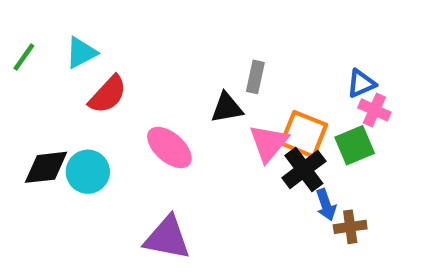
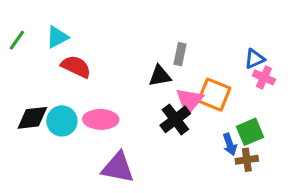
red semicircle: (108, 95) -> (76, 67), turned -108
green square: (355, 145) -> (250, 132), moved
pink ellipse: (169, 147) -> (101, 119), moved, turned -40
black cross: (304, 169) -> (175, 119), moved

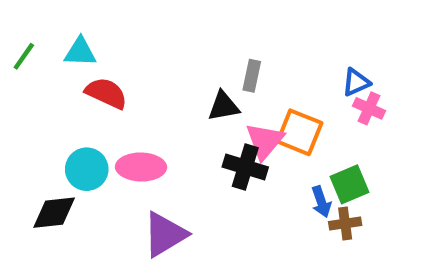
cyan triangle: (57, 37) -> (80, 52), turned 30
black diamond: (32, 118) -> (54, 213), moved
black cross: (175, 119) -> (245, 167), turned -36
purple triangle: (118, 168) -> (165, 234), turned -42

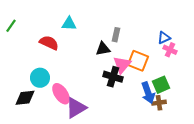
cyan triangle: (80, 52) -> (69, 24), moved
pink ellipse: (141, 167) -> (61, 94), moved, turned 55
blue arrow: (321, 202) -> (148, 93), size x1.5

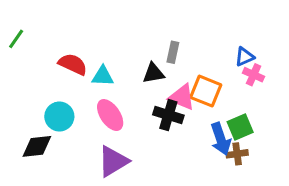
cyan triangle: (69, 24) -> (103, 76), moved
pink triangle: (122, 65) -> (182, 97), turned -48
pink ellipse: (61, 94) -> (110, 115), moved

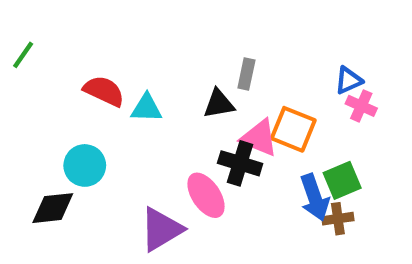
pink ellipse: (110, 115) -> (206, 195), moved

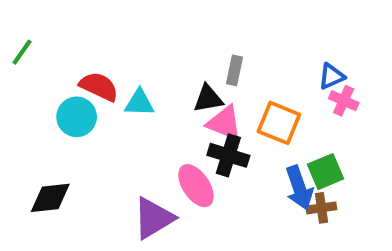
pink triangle: (259, 138) -> (224, 123), moved
cyan circle: (85, 165) -> (77, 117), moved

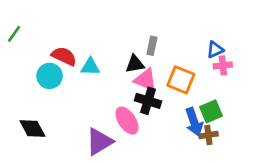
pink cross: (344, 101) -> (223, 65), turned -30
black diamond: (50, 198) -> (32, 128), turned 68

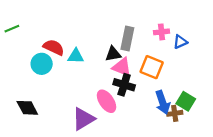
green line: (14, 34) -> (12, 29), turned 32
gray rectangle: (152, 46) -> (127, 39), size x1.5
pink cross: (223, 65) -> (162, 32), moved
green square: (211, 111) -> (186, 101), moved, turned -36

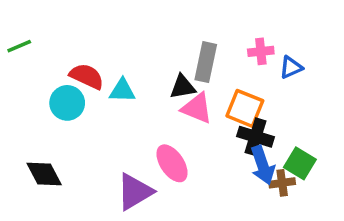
black cross: (124, 85) -> (256, 137), moved

